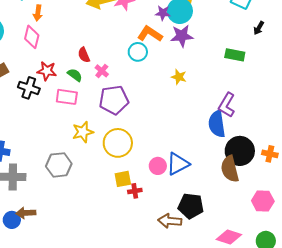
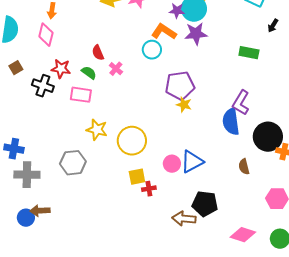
yellow star: (179, 77) -> (184, 105), moved
purple pentagon: (114, 100) -> (180, 86), moved
yellow star: (83, 132) -> (97, 130), turned 30
black circle: (240, 151) -> (268, 137), moved
brown semicircle: (230, 169) -> (244, 167), size x0.6

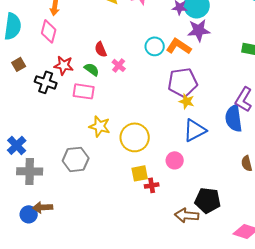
orange L-shape: (164, 32) -> (179, 46), moved
blue cross: (14, 149) -> (17, 145), turned 36
blue triangle: (192, 162) -> (195, 130), moved

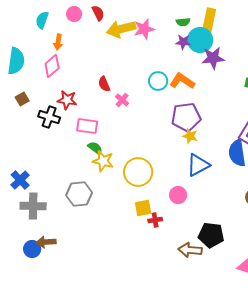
purple star: (199, 30) -> (213, 58), moved
pink diamond: (49, 31) -> (52, 66), turned 35
green semicircle: (92, 69) -> (95, 148), moved

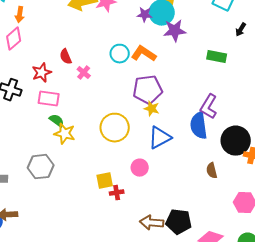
red star: (67, 100) -> (42, 73), moved, turned -30
yellow circle: (138, 172) -> (115, 128), moved
black pentagon: (211, 235) -> (179, 222), moved

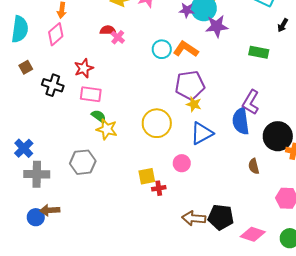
red semicircle: (66, 57) -> (108, 30), moved, turned 112
pink cross: (84, 73) -> (118, 37), moved

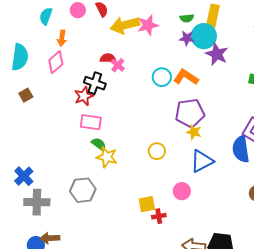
purple star: (217, 26) -> (217, 54), turned 30
black cross: (53, 85) -> (95, 83), moved
yellow circle: (157, 123) -> (157, 151), size x0.6

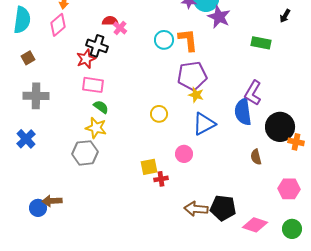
orange L-shape: (186, 77) -> (188, 40), turned 50
yellow star: (107, 157) -> (96, 128), moved
gray cross: (37, 202) -> (36, 96), moved

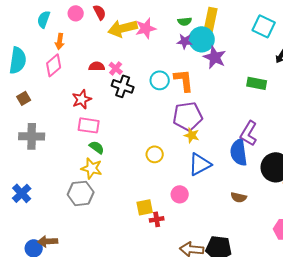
red semicircle: (110, 21) -> (97, 66), moved
black cross: (97, 46) -> (123, 86), moved
blue cross: (26, 139) -> (22, 193), moved
brown semicircle: (256, 157) -> (239, 197), moved, turned -63

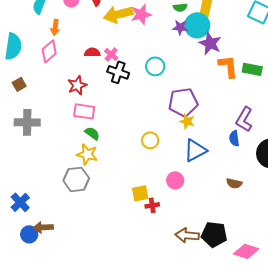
orange L-shape: (184, 80) -> (228, 66), moved
blue semicircle: (239, 152) -> (234, 138), size x0.6
blue cross: (22, 193) -> (20, 202), moved

